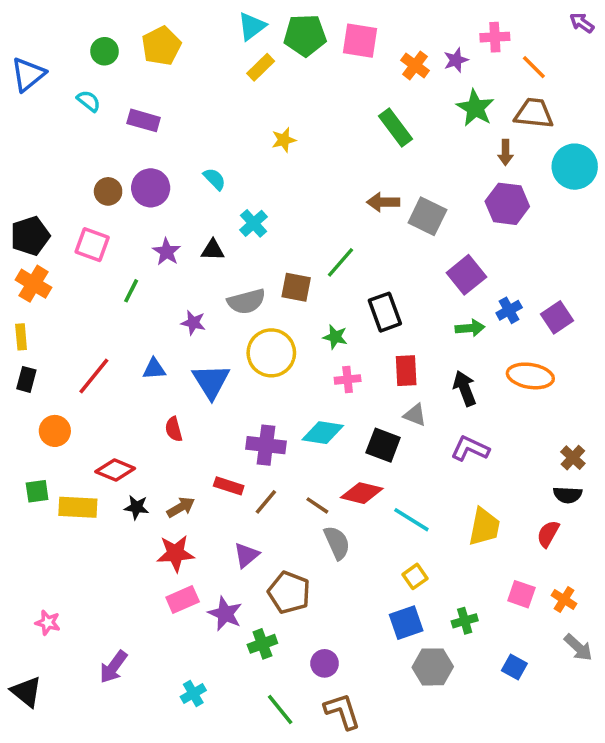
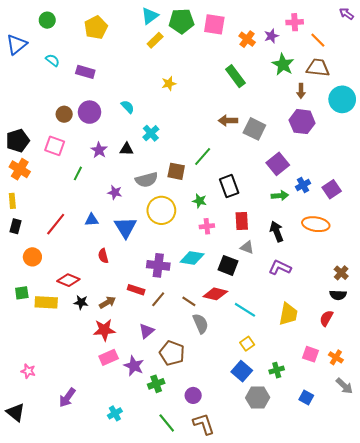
green circle: (105, 51) -> (47, 20), moved
blue square: (406, 623) -> (242, 371), turned -30

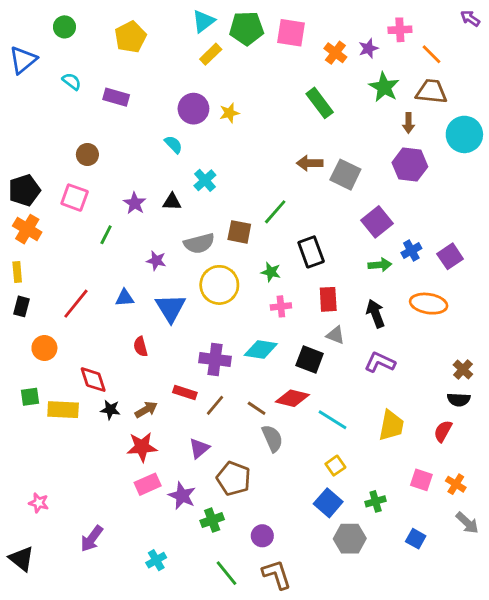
purple circle: (90, 112) -> (193, 109), moved
red diamond: (68, 280) -> (93, 380), turned 50

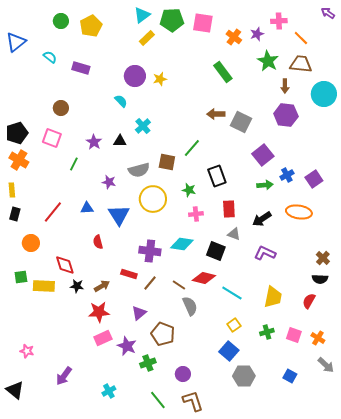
green circle: (64, 27) -> (61, 21), moved
black arrow: (376, 314) -> (262, 219), turned -102
green cross: (376, 501) -> (267, 332), moved

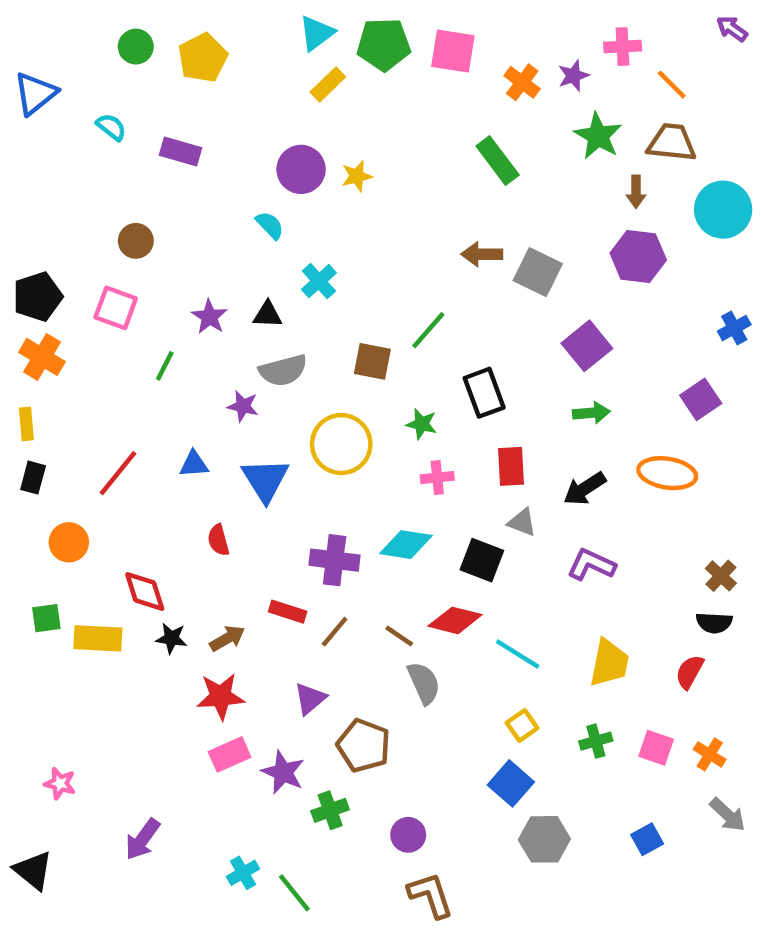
gray semicircle: (139, 170) -> (283, 370), moved
blue cross: (287, 175) -> (734, 328), moved
blue square: (290, 376) -> (647, 839), turned 32
green line: (158, 400) -> (294, 893), moved

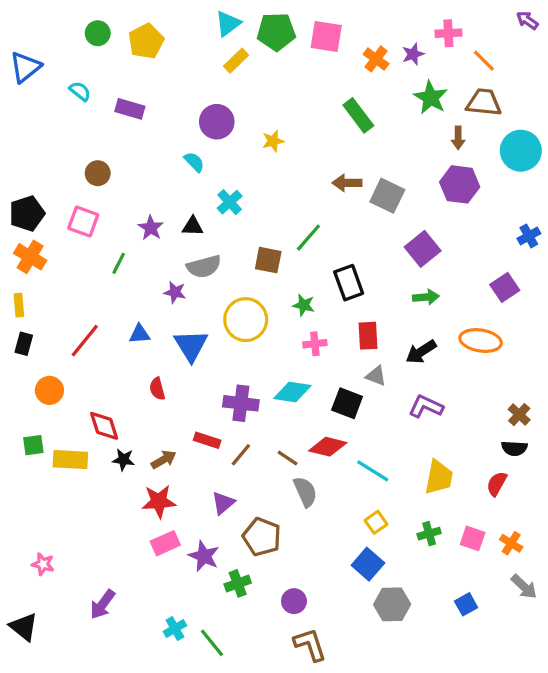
yellow star: (357, 176) -> (273, 141), moved

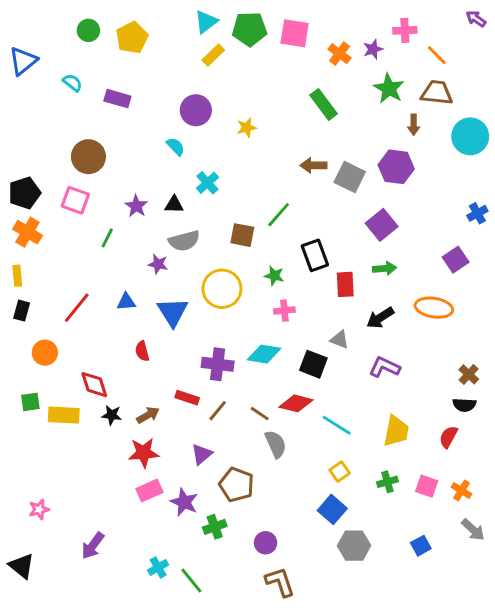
brown circle: (98, 173) -> (88, 157), size x1.5
purple hexagon: (460, 184) -> (396, 167), moved
red rectangle: (368, 336) -> (345, 284), moved
pink star: (43, 564) -> (39, 509), turned -30

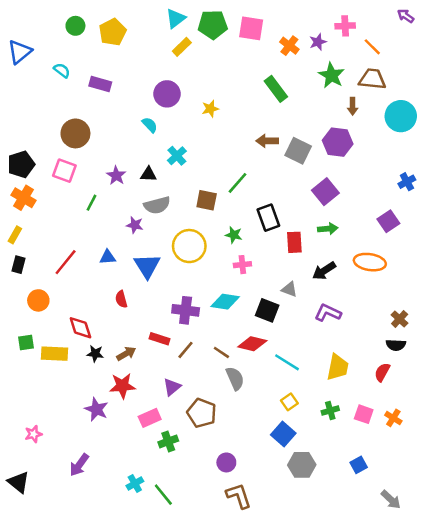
yellow rectangle: (17, 276) -> (15, 235), turned 35
pink rectangle: (149, 491) -> (150, 418), moved
purple star: (184, 502) -> (96, 409), moved
green cross: (215, 527) -> (168, 441), moved
gray arrow: (473, 530) -> (391, 500), moved

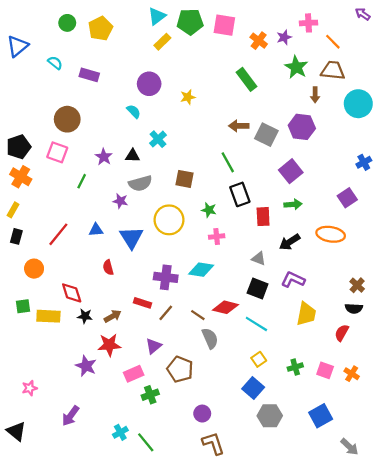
green line: (237, 183) -> (228, 162), moved, turned -70
black square: (267, 310) -> (258, 288), moved
yellow trapezoid: (338, 367) -> (306, 314), moved
blue square: (359, 465) -> (321, 416), size x1.5

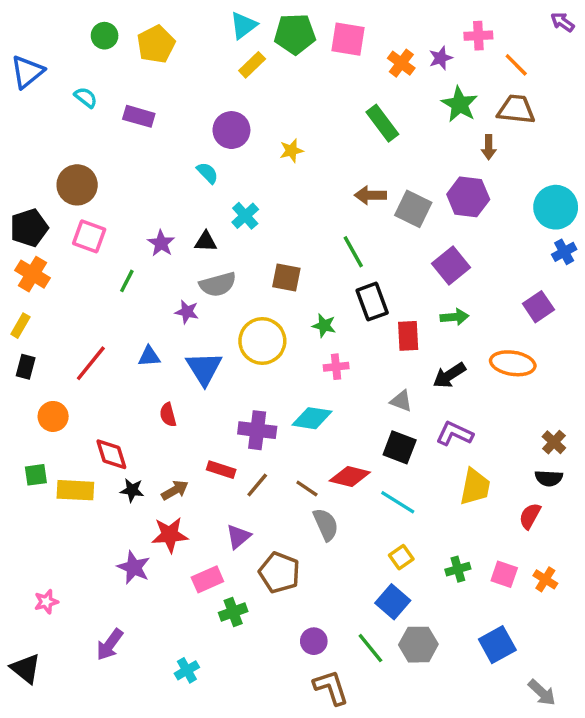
cyan circle: (358, 104) -> (556, 207), moved
brown circle: (67, 119) -> (77, 185), moved
green line: (146, 442) -> (370, 648), moved

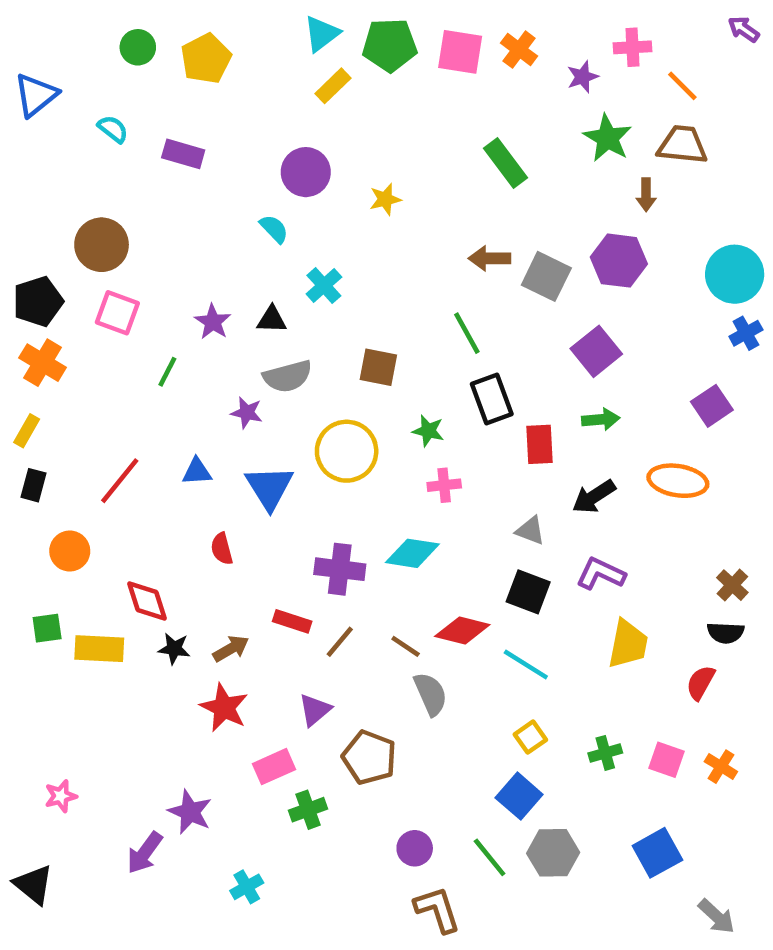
orange cross: (401, 63) -> (519, 50), moved
red star: (170, 535) -> (224, 708), turned 30
purple star: (134, 567) -> (190, 812), moved

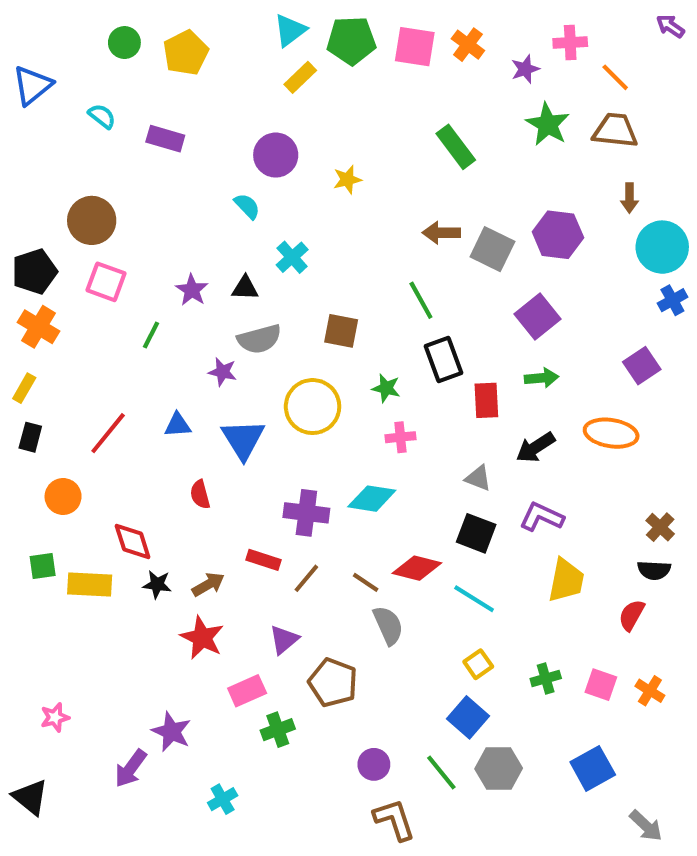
brown arrow: (646, 195) -> (629, 198), moved

